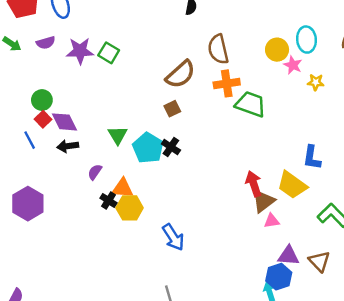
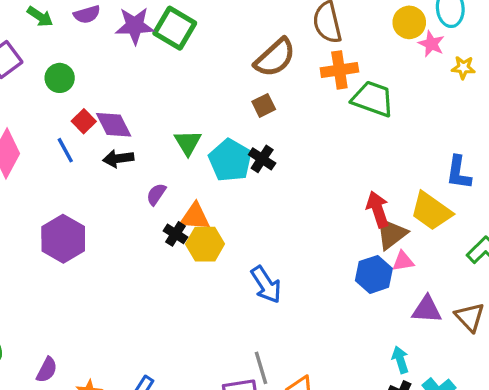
green square: (109, 53) -> (175, 28), size x1.4
green circle: (42, 100) -> (60, 78), moved
blue hexagon: (279, 277) -> (374, 274), moved

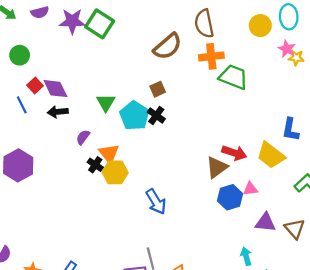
pink star: (431, 44) -> (287, 49), moved
brown square: (264, 105) -> (158, 89), moved
red arrow: (378, 209) -> (234, 153), turned 125
orange triangle: (195, 217) -> (109, 153), turned 45
brown triangle: (391, 234) -> (217, 167), moved

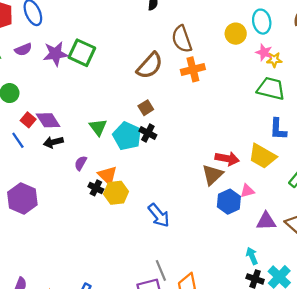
green trapezoid: (234, 77) -> (271, 89), moved

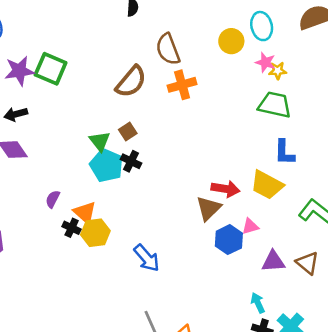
green triangle: (98, 127) -> (100, 141), moved
black arrow: (53, 142) -> (16, 114), moved

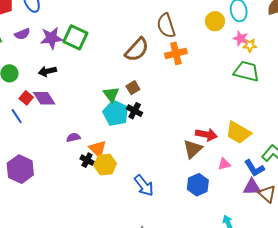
blue L-shape: (284, 152) -> (254, 168), moved, turned -35
purple semicircle: (53, 199) -> (73, 137), turned 48
blue hexagon: (229, 240) -> (198, 185), moved
purple triangle: (273, 261) -> (252, 187), moved

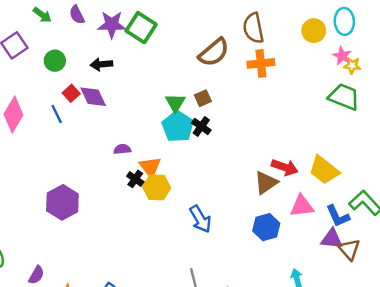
purple semicircle: (22, 34) -> (77, 15), turned 77
pink triangle: (224, 164) -> (302, 206), size x1.5
purple hexagon: (20, 169) -> (62, 202), moved

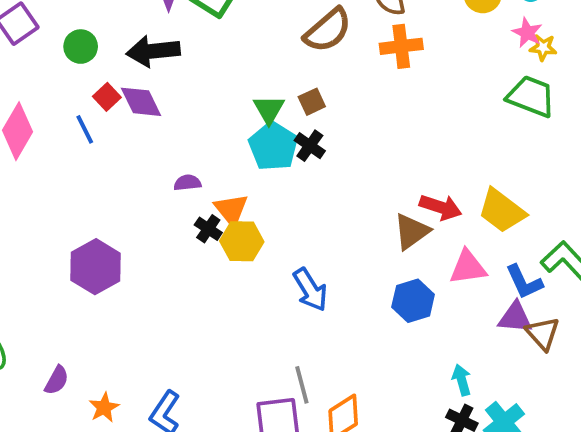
black arrow: (101, 64) -> (153, 51), size x1.5

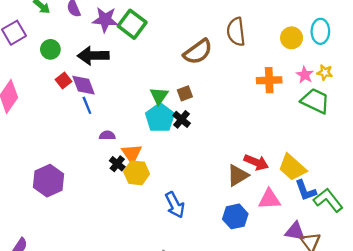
pink star: (527, 33) -> (305, 75), moved
orange cross: (401, 46) -> (269, 80), moved
blue line: (85, 129) -> (87, 105), moved
blue L-shape: (524, 282) -> (306, 190), moved

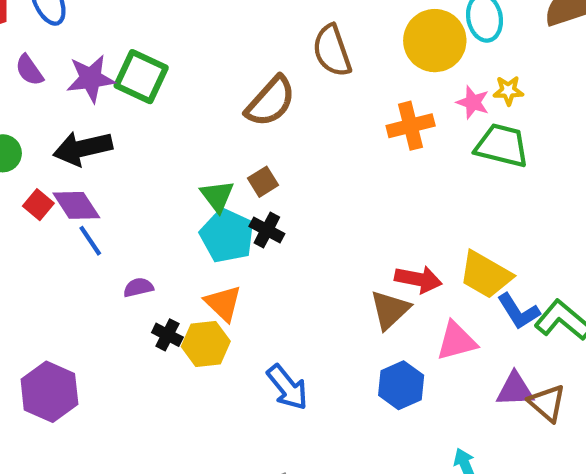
yellow circle: (292, 38) -> (435, 41), size x1.5
orange triangle: (132, 154) -> (223, 303), moved

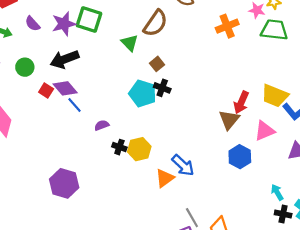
green triangle: (217, 196) -> (130, 43), moved
red arrow: (418, 279) -> (241, 102), turned 110
orange triangle: (223, 303) -> (165, 178), moved, turned 48

